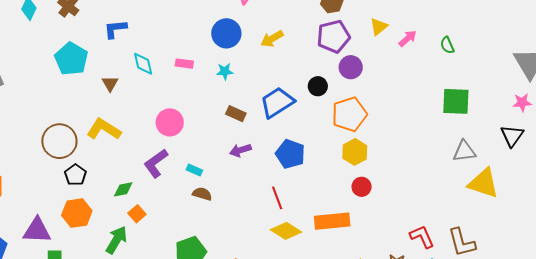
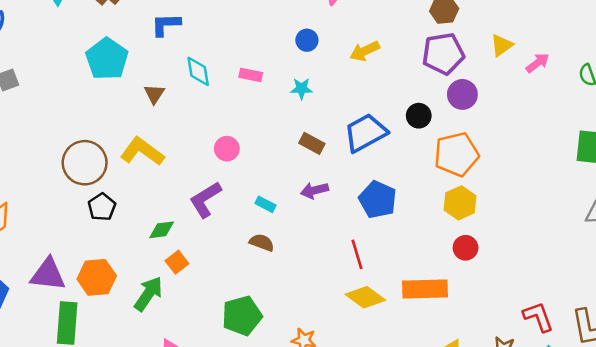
blue circle: (226, 33) -> (307, 40), size x0.6
pink circle: (170, 122) -> (227, 149), size x0.7
cyan rectangle: (194, 170) -> (265, 204), moved
orange hexagon: (77, 213) -> (97, 277), moved

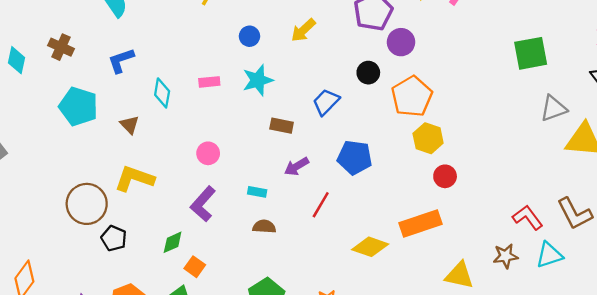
cyan diamond: (198, 71) -> (162, 93), turned 36
cyan star: (301, 89) -> (258, 80), size x1.5
blue trapezoid: (365, 133) -> (326, 102), size x0.7
red line: (357, 254) -> (321, 205), moved, turned 64

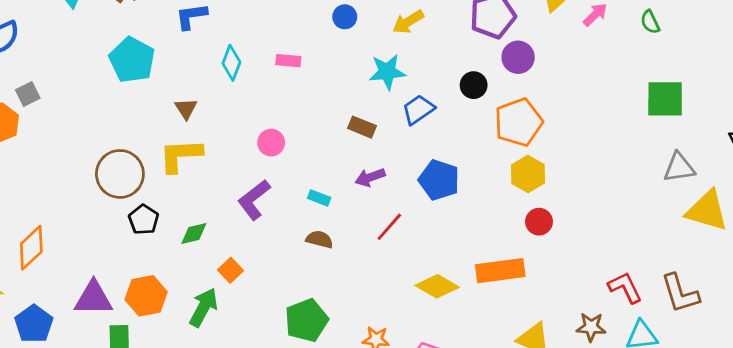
cyan star: (258, 80) -> (387, 72), moved
brown triangle: (130, 125) -> (186, 109), moved
yellow L-shape: (134, 179) -> (180, 155), turned -33
green diamond: (173, 242) -> (194, 234), moved

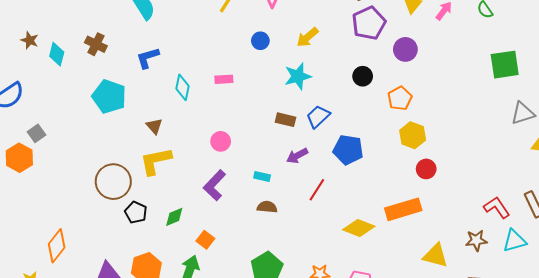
purple circle: (518, 57) -> (405, 49), moved
blue trapezoid: (418, 110) -> (318, 117), moved
orange pentagon: (518, 122) -> (400, 98), size x0.7

